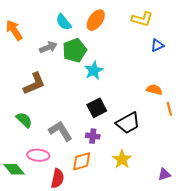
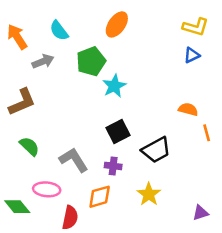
yellow L-shape: (142, 19) -> (196, 27), moved
cyan semicircle: (63, 22) -> (59, 31), moved
gray arrow: (48, 47) -> (43, 61), moved
brown L-shape: (34, 84) -> (22, 102), moved

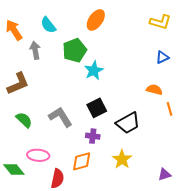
blue triangle: (192, 55) -> (162, 57), moved
gray arrow: (43, 61) -> (35, 50), turned -78
gray L-shape: (74, 160) -> (60, 117), moved

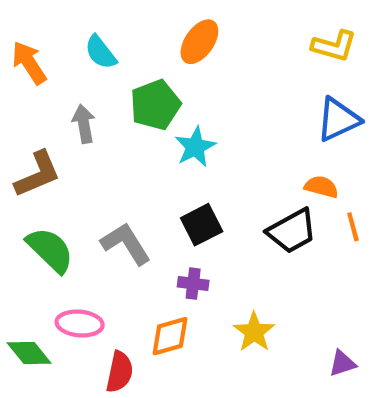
gray arrow: (35, 50) -> (84, 124), moved
blue triangle: (162, 57) -> (338, 120), size x1.6
green semicircle: (24, 120) -> (50, 250), size x1.4
black trapezoid: (128, 123) -> (292, 231), moved

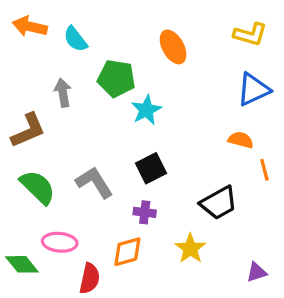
orange ellipse: (199, 42) -> (173, 47), moved, turned -64
orange arrow: (29, 63) -> (30, 26), moved, turned -44
green pentagon: (155, 105) -> (116, 78), turned 30
black trapezoid: (292, 231) -> (219, 203), moved

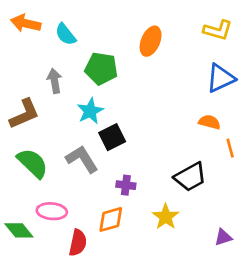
orange ellipse: (173, 47) -> (151, 41), turned 52
cyan star: (146, 110) -> (90, 111), moved
black square: (151, 168) -> (112, 137), moved

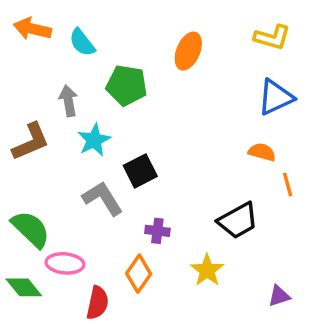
cyan star: (90, 111) -> (94, 140), moved
green semicircle: (33, 163) -> (31, 229), moved
orange diamond: (111, 219) -> (139, 274), turned -40

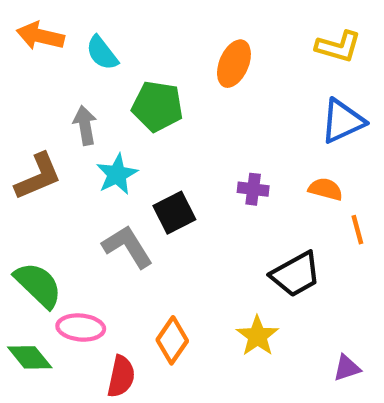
purple cross: (157, 231) -> (253, 189), moved

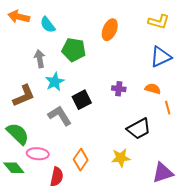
brown L-shape: (38, 176) -> (24, 96), moved
yellow star: (257, 336) -> (121, 158), turned 30
purple triangle: (347, 368) -> (163, 173), size x1.6

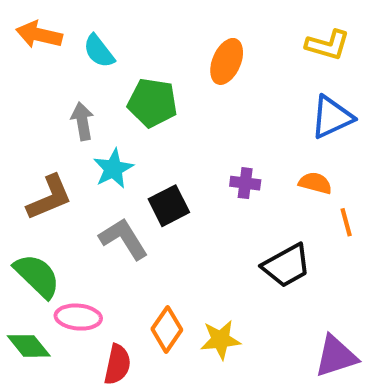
yellow star: (121, 158) -> (220, 340), moved

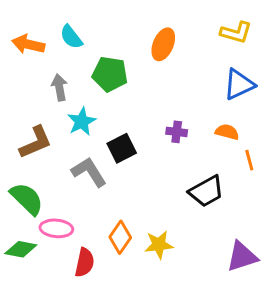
orange arrow: (39, 35) -> (28, 44), moved
green diamond: (29, 346) -> (21, 249), turned -40

